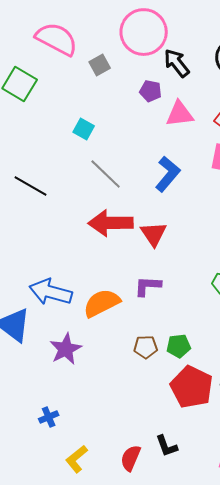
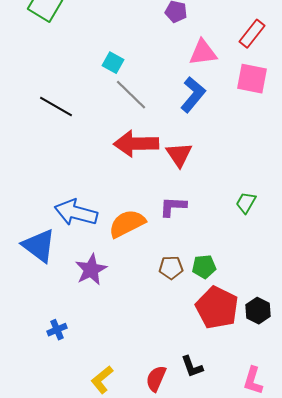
pink triangle: (180, 114) -> (203, 53), moved
cyan square: (84, 129) -> (113, 63), moved
blue cross: (49, 417) -> (57, 330), moved

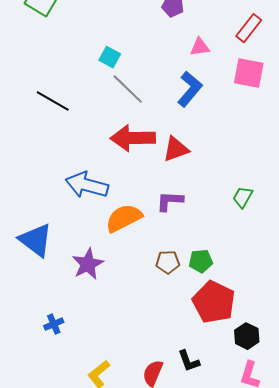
pink triangle: (203, 53) -> (200, 47), size x0.7
red triangle: (179, 155) -> (176, 149), turned 44
blue arrow: (76, 213) -> (87, 185), moved
black hexagon: (258, 311) -> (247, 336), moved

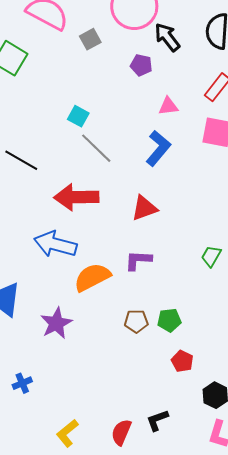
red arrow: (133, 138) -> (76, 197), moved
red pentagon: (214, 302) -> (182, 361), size x0.5
black L-shape: (189, 361) -> (157, 420), turned 90

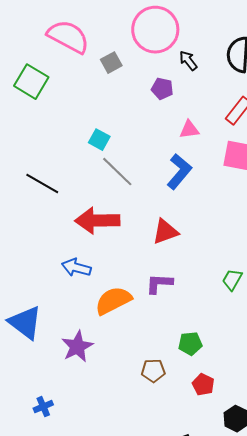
black arrow: (167, 37) -> (188, 61), size x0.7
blue arrow: (55, 244) -> (76, 268), size x0.7
brown pentagon: (136, 321) -> (153, 371), moved

